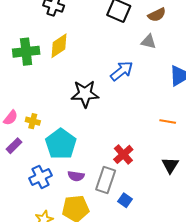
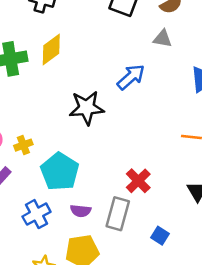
yellow cross: (33, 121) -> (23, 145), turned -32
blue square: (125, 200) -> (160, 236), moved

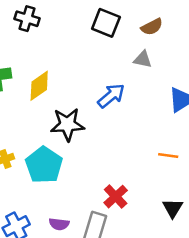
yellow diamond: (51, 50) -> (39, 86), moved
cyan pentagon: (60, 172) -> (44, 165), moved

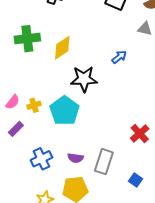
blue arrow: (111, 96) -> (119, 57), size x0.7
red cross: (116, 197) -> (140, 133), moved

